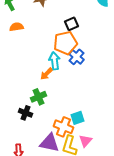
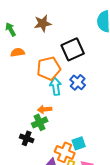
black square: (72, 24) -> (73, 49), size x1.6
orange pentagon: (66, 43) -> (49, 68), moved
orange arrow: (46, 74) -> (45, 109), moved, turned 40

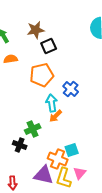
black square: (73, 49) -> (49, 46), moved, size x0.7
cyan arrow: (56, 86) -> (52, 103), moved
orange arrow: (45, 109) -> (56, 116), moved, turned -40

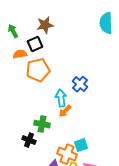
black square: (49, 46) -> (35, 44), moved
orange pentagon: (42, 75) -> (38, 70), moved
green cross: (33, 129) -> (42, 124), turned 35

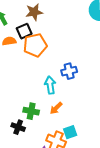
orange pentagon: (38, 70) -> (35, 45), moved
blue cross: (80, 84) -> (69, 71), turned 35
orange arrow: (65, 111) -> (56, 108), moved

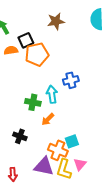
brown star: (34, 12) -> (56, 21), moved
orange arrow: (56, 108) -> (48, 119), moved
green cross: (31, 111) -> (33, 102), moved

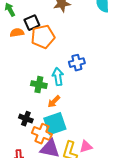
cyan square: (72, 141) -> (55, 124), moved, size x1.6
orange cross: (58, 150) -> (42, 134), moved
pink triangle: (80, 164) -> (86, 147), turned 32

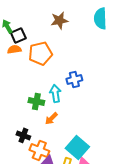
black square: (32, 23) -> (18, 35), moved
cyan square: (55, 124) -> (77, 147), moved, turned -30

